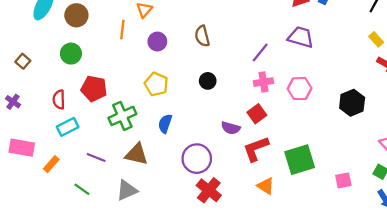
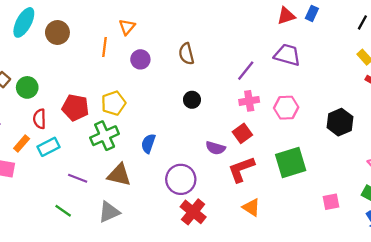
green circle: (71, 54) -> (27, 87), moved
yellow pentagon: (156, 84) -> (114, 103), moved, turned 30
green square: (300, 160) -> (291, 163), moved
orange rectangle: (51, 164) -> (22, 143), moved

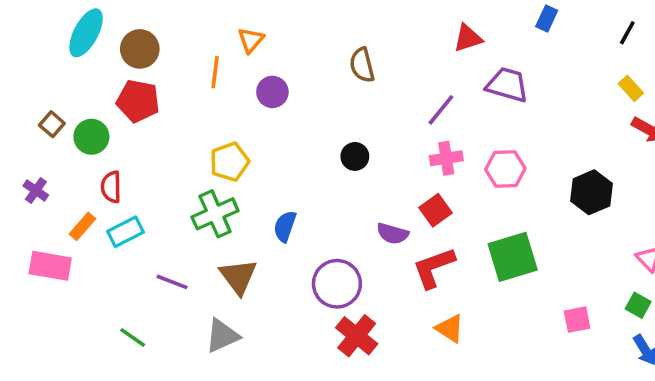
red triangle: (286, 16) -> (468, 38), moved
brown semicircle: (186, 54) -> (362, 65), moved
red pentagon: (75, 108) -> (138, 101), moved
brown triangle: (119, 175) -> (238, 277), turned 40
green line: (63, 211) -> (133, 337), moved

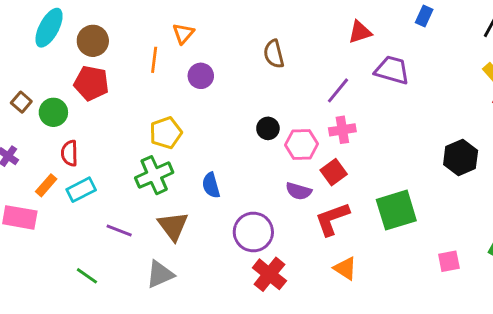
pink hexagon: (505, 169) -> (302, 144), moved
blue semicircle: (285, 226) -> (211, 185), turned -35

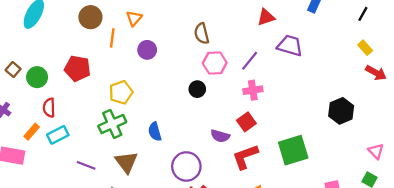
brown circle: (93, 41) -> (90, 17), moved
red pentagon: (91, 83) -> (77, 68), moved
pink hexagon: (302, 144) -> (215, 63), moved

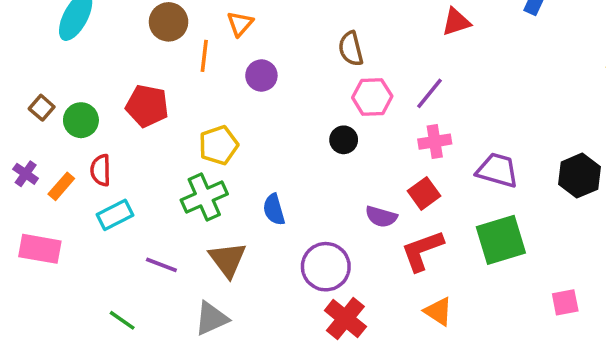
purple trapezoid: (290, 46) -> (497, 170), moved
orange rectangle: (32, 132) -> (61, 186), moved

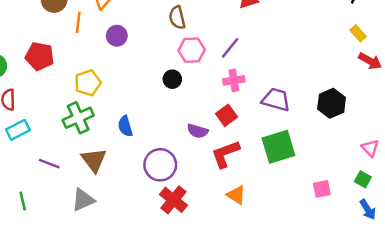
green line: (122, 320) -> (23, 201), turned 42

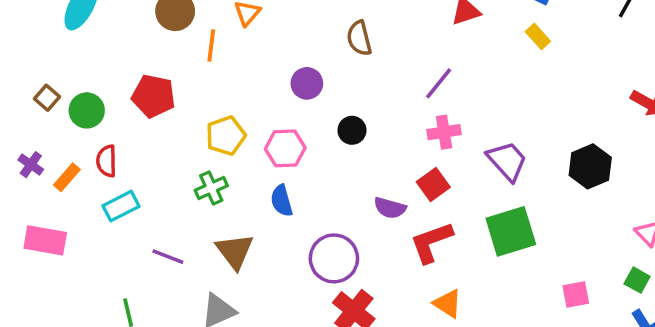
yellow rectangle: (358, 33) -> (538, 36), moved
purple circle: (117, 36) -> (307, 83), moved
pink hexagon: (192, 50) -> (285, 148), moved
purple trapezoid: (276, 100) -> (507, 161), turned 32
green cross: (78, 118) -> (211, 188), size x0.7

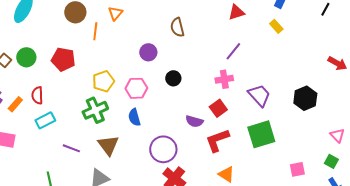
purple line: (439, 83) -> (233, 51), moved
green circle: (87, 110) -> (26, 57), moved
green cross: (211, 188) -> (95, 110), size x1.4

